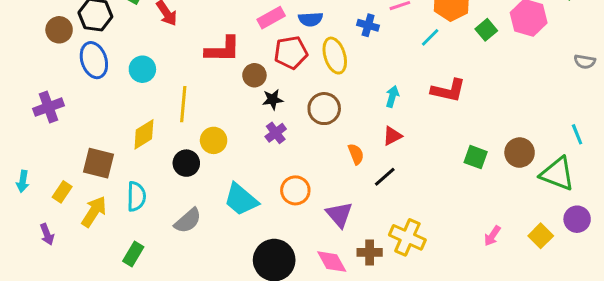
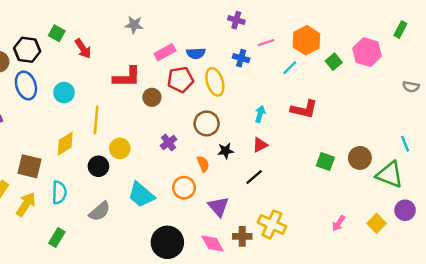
black star: (273, 99) -> (226, 151), moved
orange semicircle: (356, 154) -> (203, 164), moved

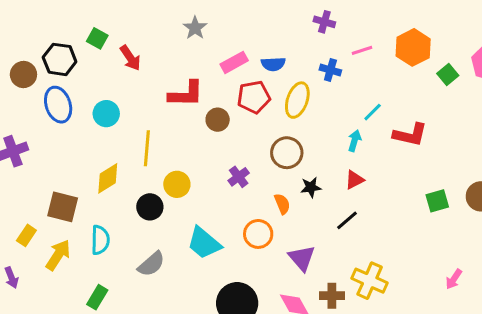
gray star: (134, 25) -> (195, 28), turned 30
cyan line: (290, 68) -> (373, 112), moved
yellow ellipse: (215, 82) -> (297, 100), turned 36
green square: (325, 162) -> (437, 201), turned -36

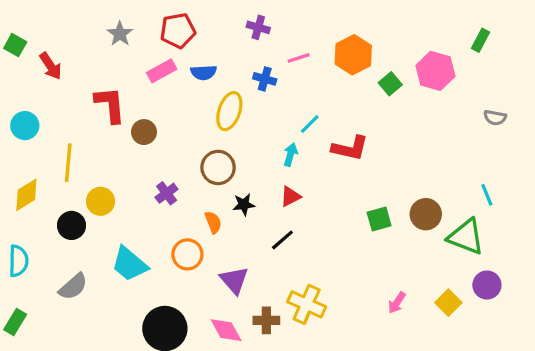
red L-shape: (186, 94) -> (110, 105), turned -96
red pentagon: (254, 97) -> (178, 31), moved

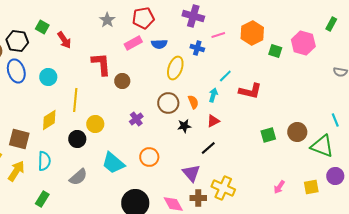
purple cross: (258, 27) -> (193, 16), size x1.5
green square: (390, 84) -> (275, 51), turned -32
orange semicircle: (213, 222) -> (193, 102), moved
purple triangle: (234, 280) -> (191, 173), moved
yellow square: (448, 303) -> (311, 187), turned 35

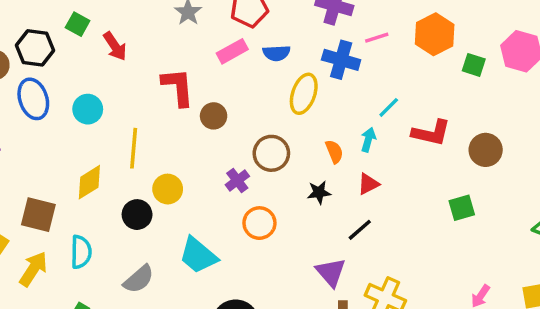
blue cross: (197, 48) -> (341, 60), size x1.5
brown circle: (168, 103) -> (271, 153), moved
brown circle: (297, 132) -> (486, 150), moved
orange circle: (149, 157) -> (259, 223), moved

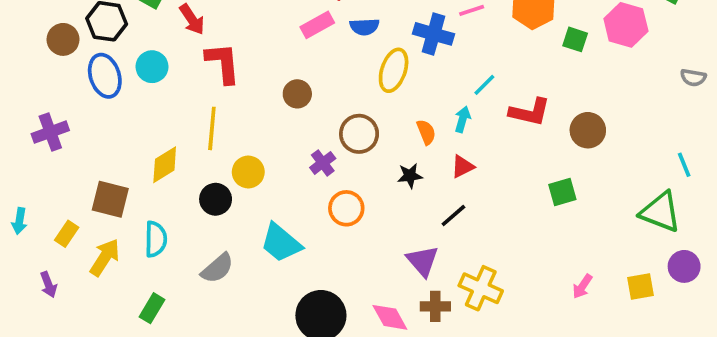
red L-shape: (178, 87) -> (223, 63), moved
cyan circle: (88, 109) -> (152, 67), moved

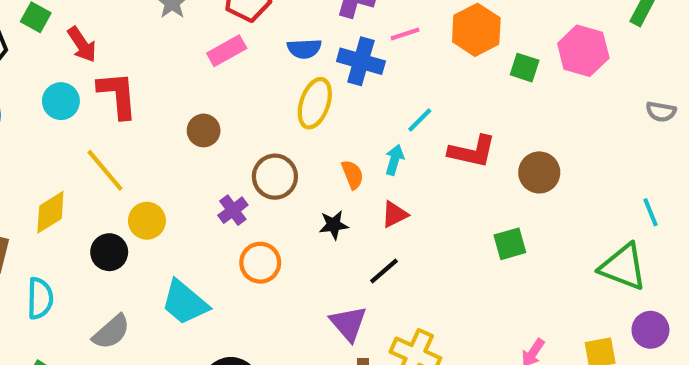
blue semicircle: (364, 27) -> (304, 49), moved
cyan circle: (152, 67) -> (61, 101), moved
yellow line: (212, 128) -> (105, 170), turned -45

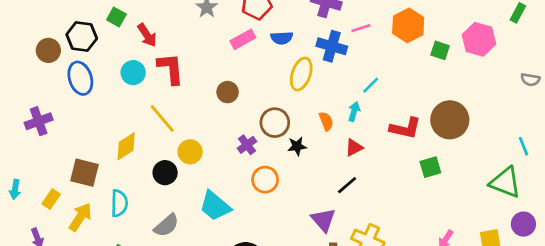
blue semicircle: (304, 49) -> (282, 38), moved
red L-shape: (472, 151) -> (405, 128), moved
brown circle: (539, 172) -> (450, 120), size x1.4
black star: (334, 225) -> (297, 146), moved

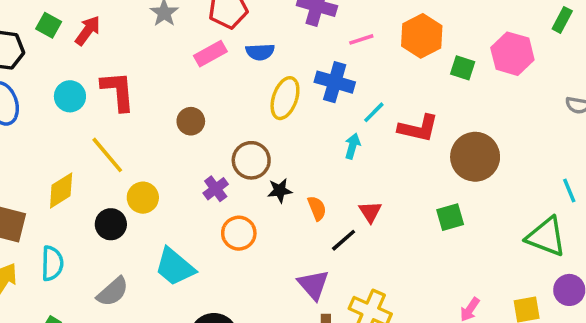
red arrow: (147, 35) -> (88, 31), moved, turned -110
blue cross: (332, 46) -> (335, 82), moved
orange semicircle: (326, 121) -> (317, 208), moved
red L-shape: (405, 128) -> (418, 128), moved
red triangle: (354, 148) -> (370, 212), moved, turned -36

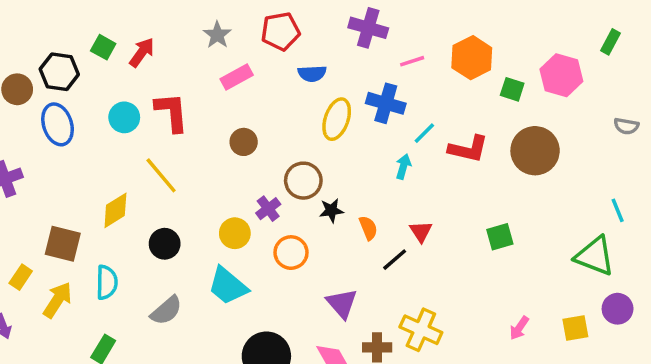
pink rectangle: (210, 54) -> (237, 77), moved
brown circle: (475, 157) -> (535, 151), moved
yellow circle: (143, 198) -> (235, 233), moved
purple triangle: (313, 285) -> (342, 303), moved

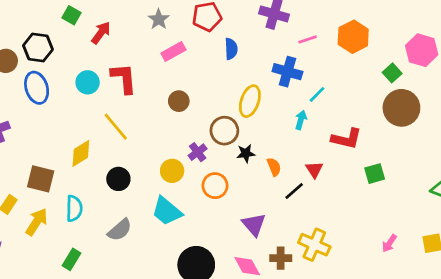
green square: (103, 47) -> (71, 15), moved
blue semicircle: (312, 73) -> (231, 49), turned -90
green square: (512, 89) -> (392, 73), moved, turned 30
yellow ellipse: (337, 119) -> (250, 101), moved
red L-shape: (468, 149) -> (346, 139), moved

